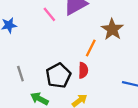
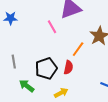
pink line: (49, 14) -> (52, 27), moved

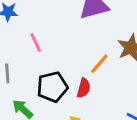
pink line: (52, 27) -> (36, 42), moved

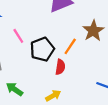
black pentagon: (52, 87) -> (42, 49), moved

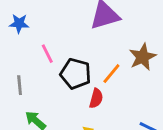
black pentagon: (42, 49) -> (76, 74), turned 30

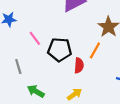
orange line: (111, 74) -> (95, 50), moved

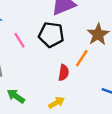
black pentagon: (60, 50) -> (51, 35), moved

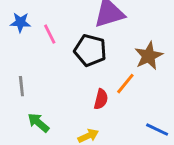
pink line: (19, 40) -> (50, 34), moved

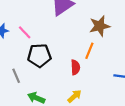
black pentagon: (90, 50) -> (39, 55), moved
brown star: (149, 56) -> (100, 26), turned 30

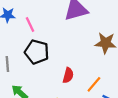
orange line: (89, 51) -> (94, 84), moved

